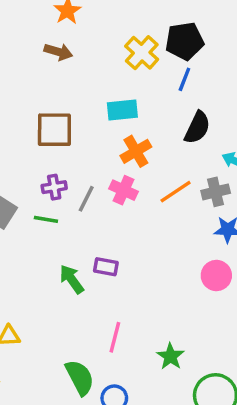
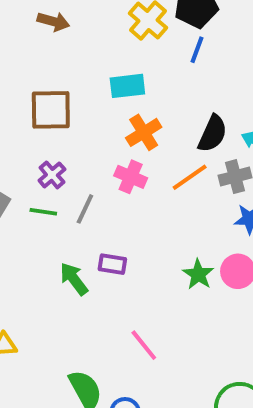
black semicircle: (197, 128) -> (213, 134), moved
purple cross: (54, 187) -> (52, 175), turned -30
gray line: (86, 199) -> (85, 209), moved
pink line: (115, 337) -> (144, 345), moved, turned -52
green star: (170, 356) -> (198, 274), moved

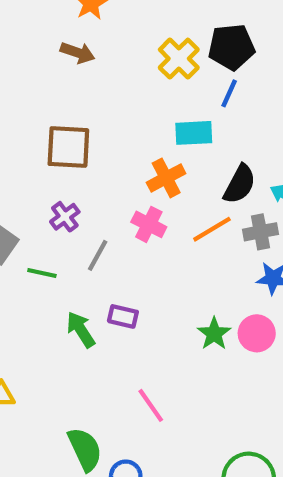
cyan rectangle: (127, 86) -> (194, 133), moved
green line: (43, 212) -> (42, 273), moved

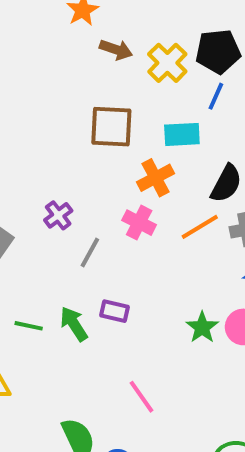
brown arrow: (78, 53) -> (116, 50), moved
brown square: (68, 147) -> (111, 127), moved
green line: (42, 273) -> (29, 326), moved

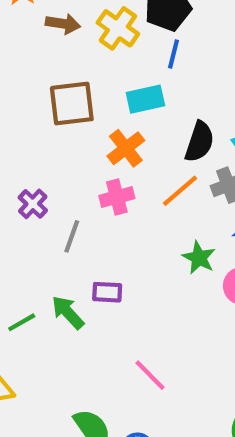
pink cross: (139, 223) -> (117, 197), turned -32
green line: (29, 326) -> (22, 322), turned -32
green star: (202, 327) -> (199, 258), moved

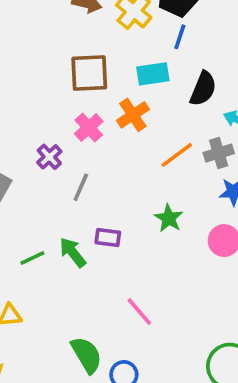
black semicircle: (199, 142) -> (203, 89), moved
pink cross: (117, 197) -> (89, 128), moved, turned -32
green star: (199, 258) -> (169, 218), moved

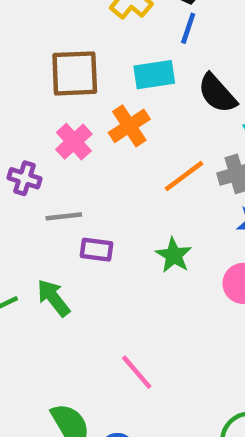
black semicircle: (203, 89) -> (217, 93), turned 116
purple cross: (49, 157) -> (25, 178), turned -30
gray line: (81, 187) -> (64, 216), turned 60
purple rectangle: (108, 238) -> (97, 250), moved

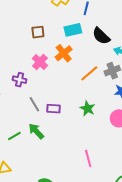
brown square: (75, 73) -> (38, 32), size x0.6
gray line: (64, 216) -> (34, 104), moved, turned 70
pink line: (137, 372) -> (88, 158), moved, turned 30

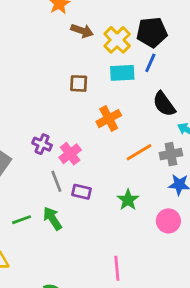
cyan rectangle: (73, 30) -> (122, 73), moved
pink cross: (40, 62) -> (70, 154), moved

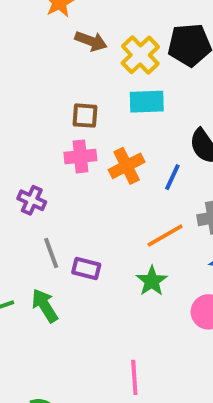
blue line: (150, 63) -> (172, 177), moved
orange line: (139, 152) -> (165, 235), moved
pink cross: (70, 154) -> (80, 156), moved, turned 30

